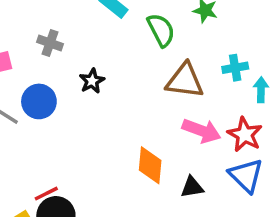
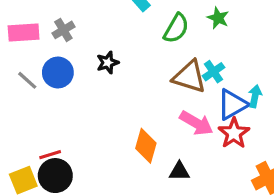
green semicircle: (161, 30) -> (176, 28), turned 48
gray cross: (50, 43) -> (63, 30), moved, turned 30
cyan cross: (235, 68) -> (214, 72), moved, turned -35
blue triangle: (246, 175) -> (232, 104), moved, turned 36

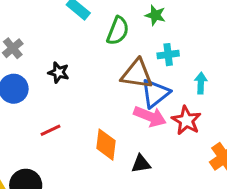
black star: (108, 63) -> (59, 72), turned -30
cyan cross: (214, 72) -> (168, 55), moved, turned 36
blue triangle: (232, 104) -> (155, 93), moved
red line: (50, 155) -> (51, 130), moved

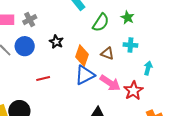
brown triangle: (137, 74) -> (107, 53), size x0.6
blue triangle: (155, 93) -> (85, 75), moved
orange diamond: (106, 145) -> (82, 56), moved

